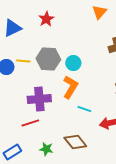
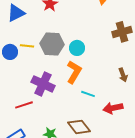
purple cross: (39, 99) -> (43, 84), turned 30
red line: (30, 123) -> (24, 105), moved

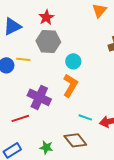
gray hexagon: (52, 44) -> (48, 41), moved
cyan line: (88, 94) -> (85, 117), moved

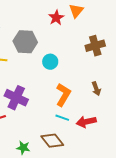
red star: (46, 17) -> (56, 18), moved
orange L-shape: (70, 85) -> (63, 95), moved

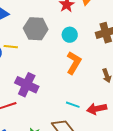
cyan circle: (50, 62) -> (70, 35), moved
orange L-shape: (63, 95) -> (74, 63), moved

